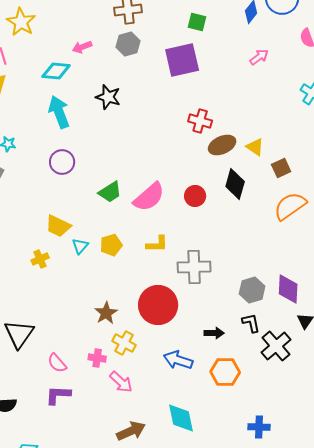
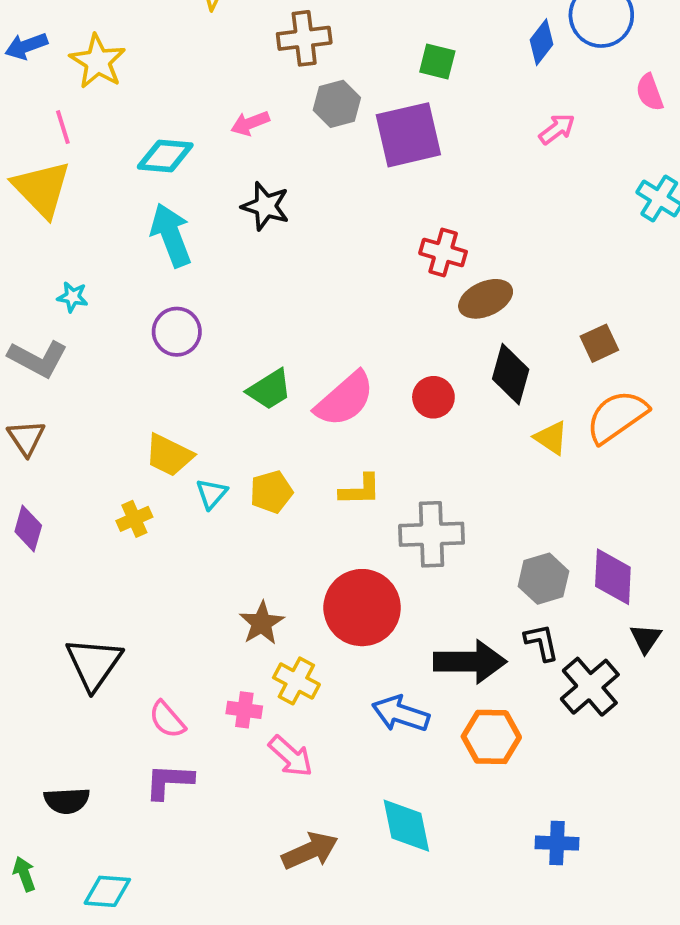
gray hexagon: (128, 44) -> (337, 104), moved
pink arrow: (82, 47) -> (250, 123), moved
yellow triangle: (255, 147) -> (551, 438), moved
black arrow: (214, 333) -> (470, 662), size x1.8

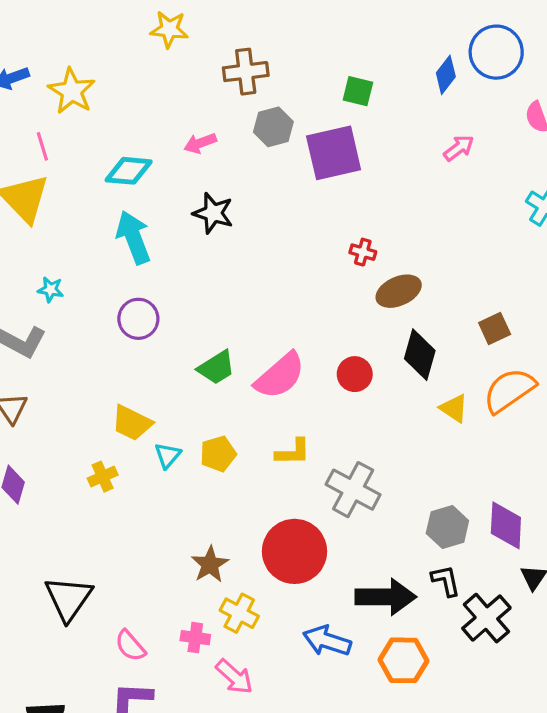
red cross: (443, 253) -> (363, 252), size x0.7
gray cross: (432, 534) -> (353, 490), turned 30

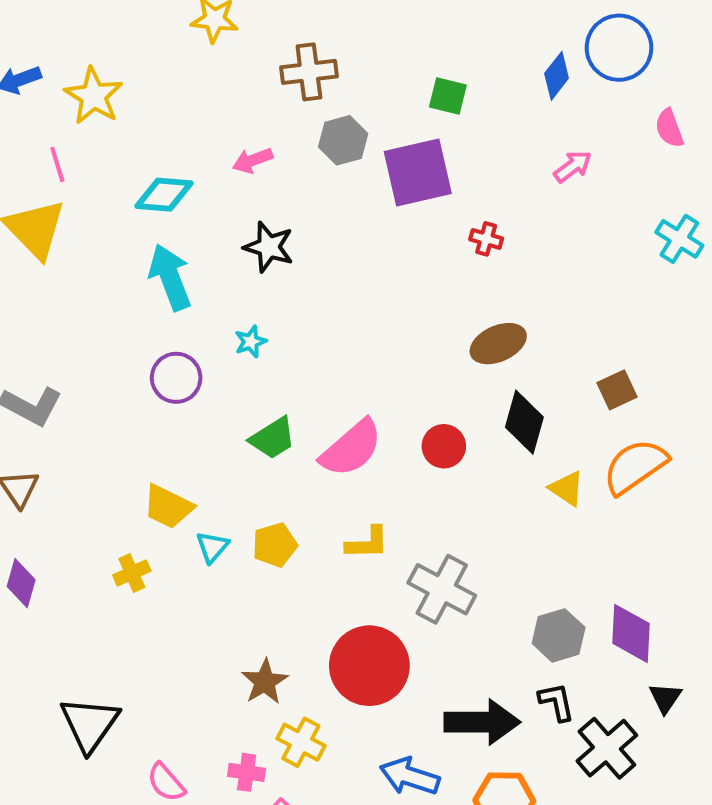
red cross: (363, 252) -> (486, 239), moved
cyan star: (51, 290) -> (251, 342), moved, turned -30

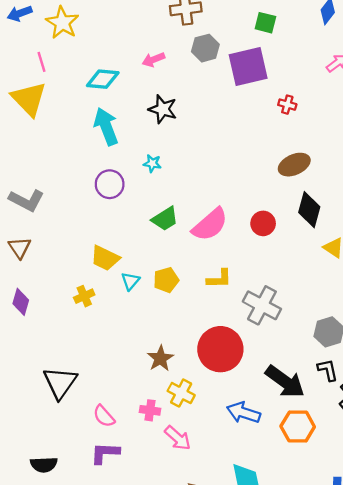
cyan star: (251, 342) -> (152, 163), turned 30
black arrow: (482, 722) -> (285, 381), turned 36

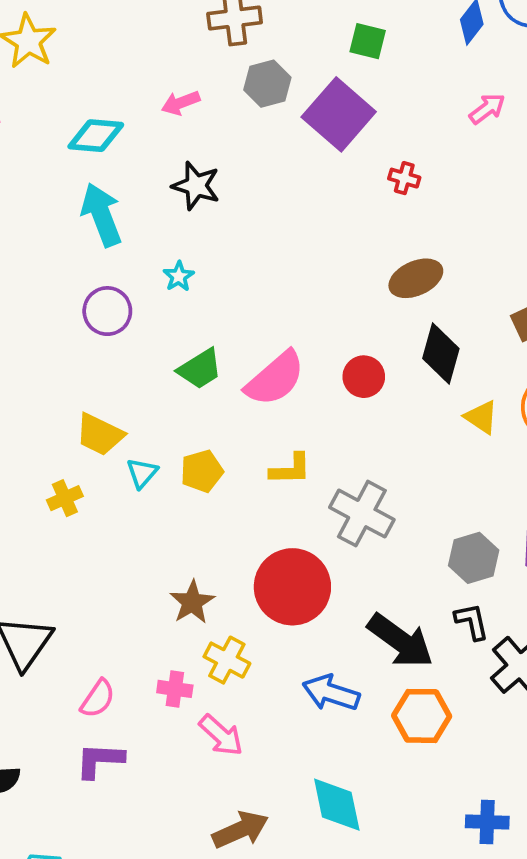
purple square: (248, 66) -> (339, 114), turned -36
cyan star: (152, 163) -> (179, 276), turned 30
pink semicircle: (104, 416) -> (98, 699), turned -105

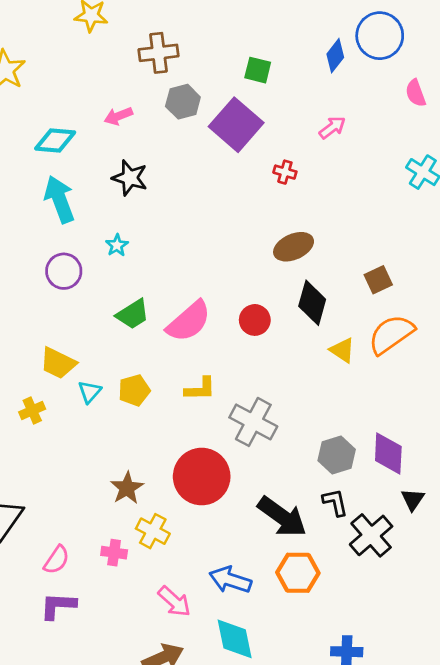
pink arrow: (487, 109) -> (332, 128), moved
blue arrow: (331, 693) -> (230, 580), moved
pink arrow: (221, 735) -> (174, 601), moved

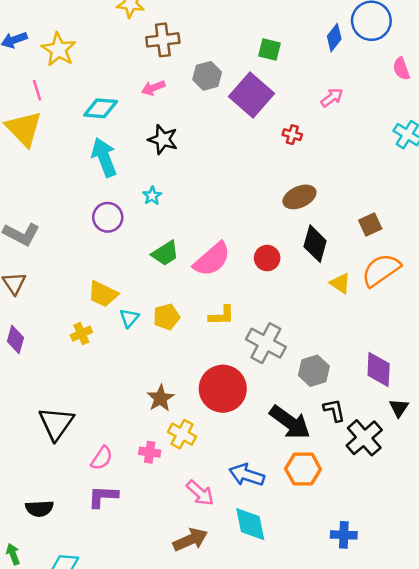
brown cross: (159, 53) -> (163, 40), moved
gray hexagon: (337, 455) -> (314, 371), moved

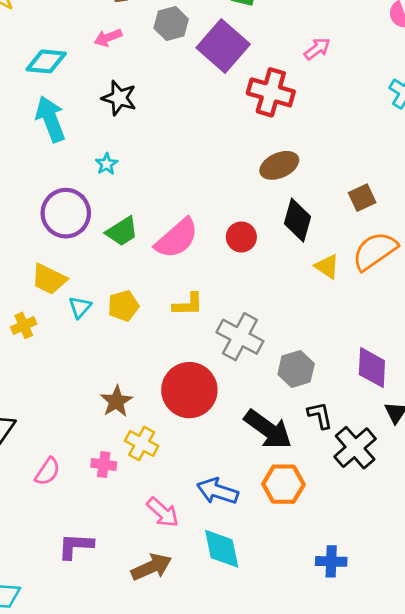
red cross: (292, 135) -> (271, 92), size x2.0
purple circle: (108, 217) -> (66, 213), moved, size x1.4
purple L-shape: (103, 497) -> (76, 546), moved

